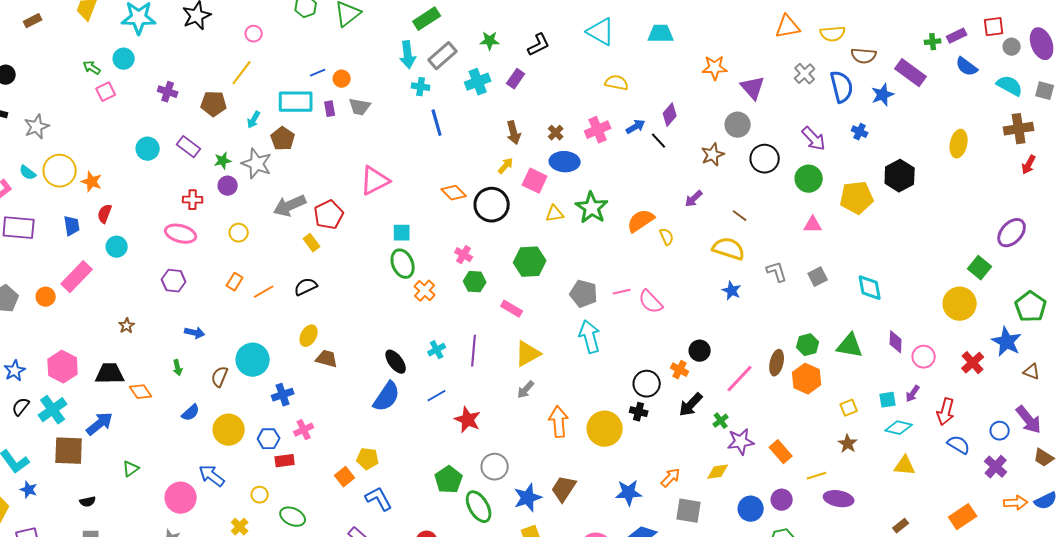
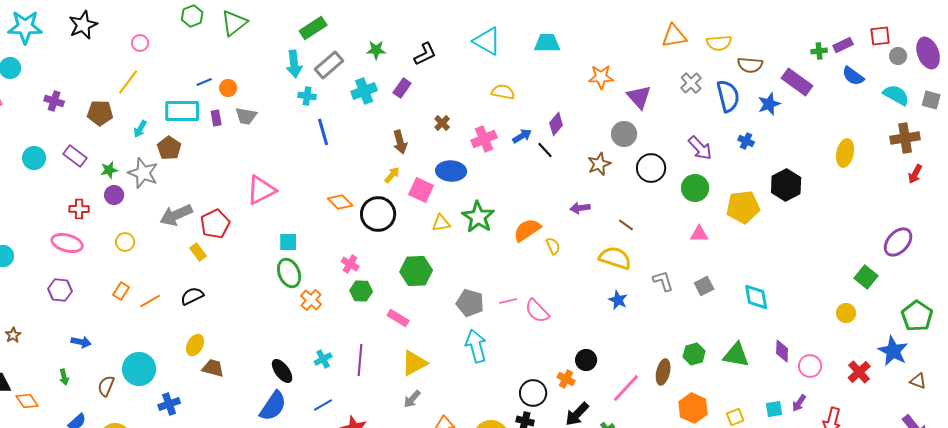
brown cross: (556, 133) -> (442, 123), moved
purple arrow: (694, 199) -> (580, 208), turned 36
yellow circle: (960, 304) -> (846, 313), size x0.6
orange hexagon: (807, 379) -> (693, 408), moved

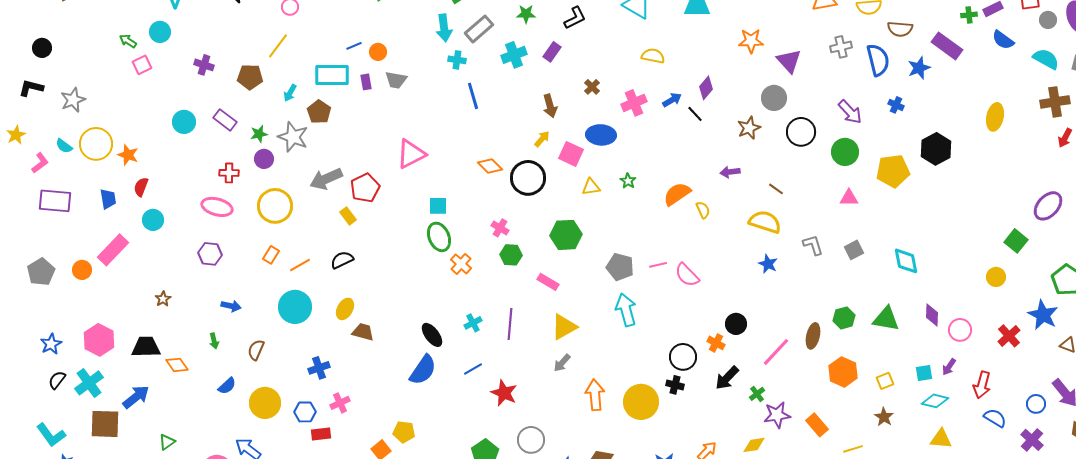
gray cross: (691, 83) -> (841, 47), turned 30
green star: (478, 217) -> (628, 181), size x0.5
yellow circle: (125, 242) -> (275, 206), size x1.8
cyan circle: (139, 369) -> (295, 307), moved

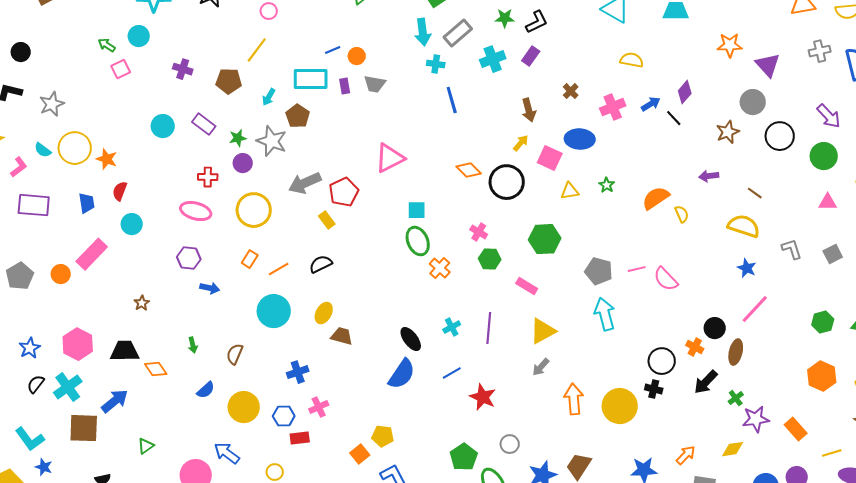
black L-shape: (575, 18) -> (537, 22), moved
blue arrow: (231, 306) -> (210, 288), moved
brown ellipse: (813, 336) -> (736, 352), moved
pink line: (776, 352) -> (755, 309), moved
gray circle: (531, 440) -> (510, 444), size x0.7

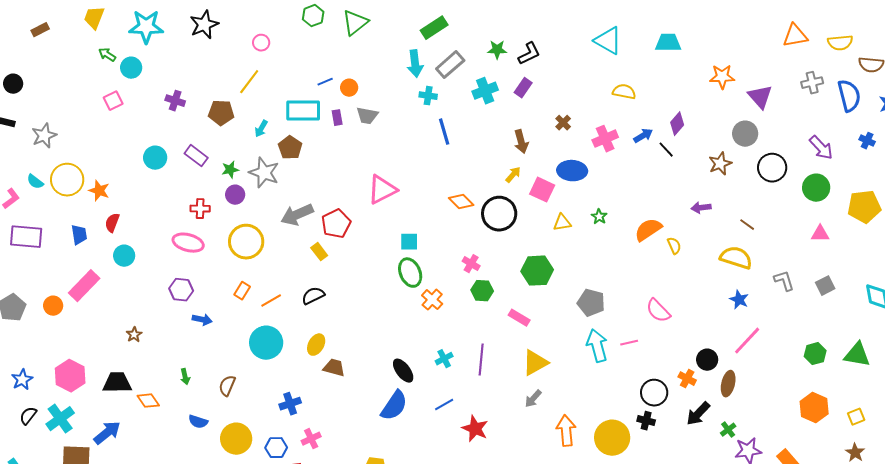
green arrow: (107, 45) -> (107, 55), moved
pink line: (637, 269) -> (629, 343), moved
blue semicircle: (206, 390) -> (198, 422), turned 60

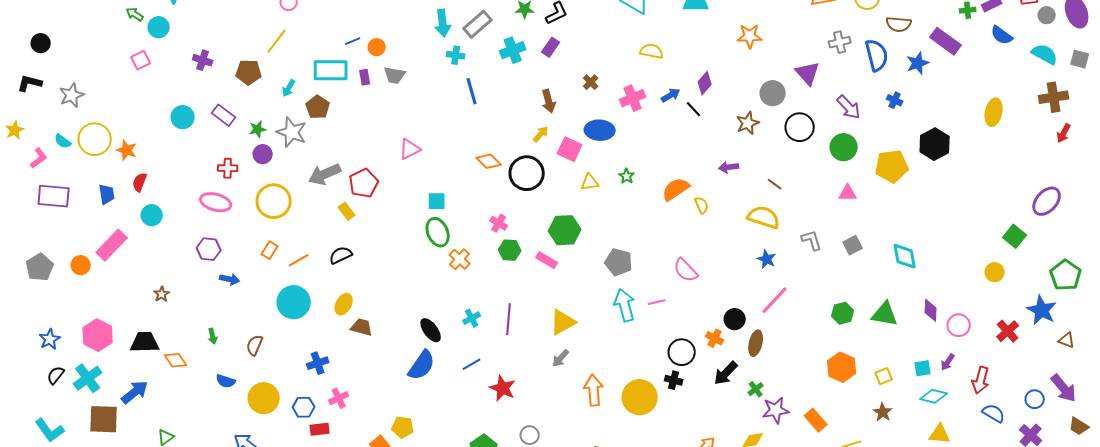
purple triangle: (760, 97) -> (808, 73), moved
pink triangle: (382, 190) -> (410, 149), size x0.7
pink rectangle: (519, 318) -> (547, 260), moved

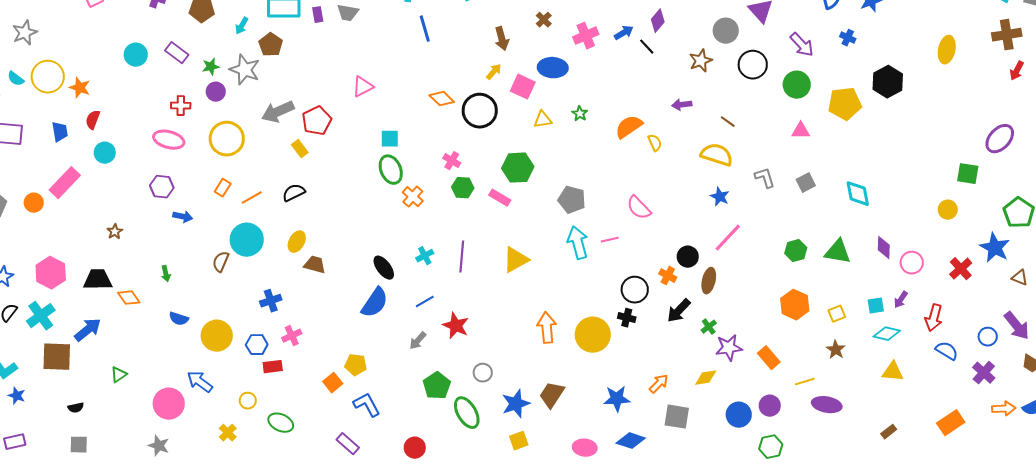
green square: (1015, 236) -> (968, 174), turned -30
brown semicircle: (255, 345) -> (221, 262), moved
gray arrow: (561, 358) -> (418, 341), moved

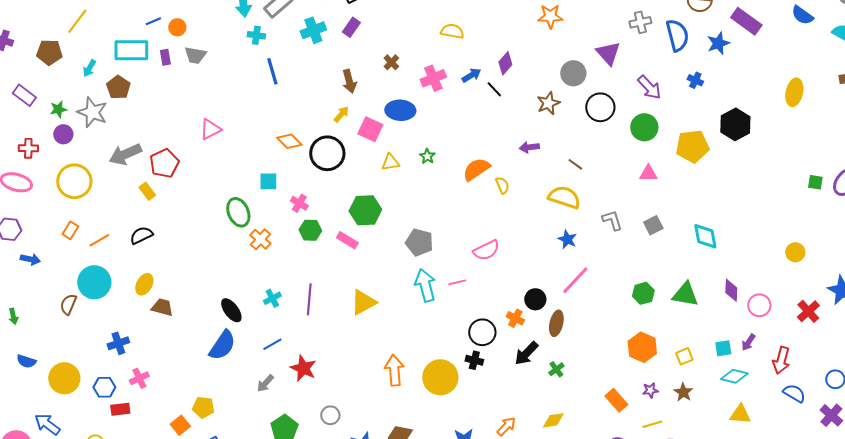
cyan square: (390, 139) -> (268, 181), moved
green square: (968, 174) -> (815, 182), moved, size x0.7
pink semicircle: (639, 208) -> (486, 250), turned -72
purple star: (729, 348) -> (650, 390), moved, size x0.6

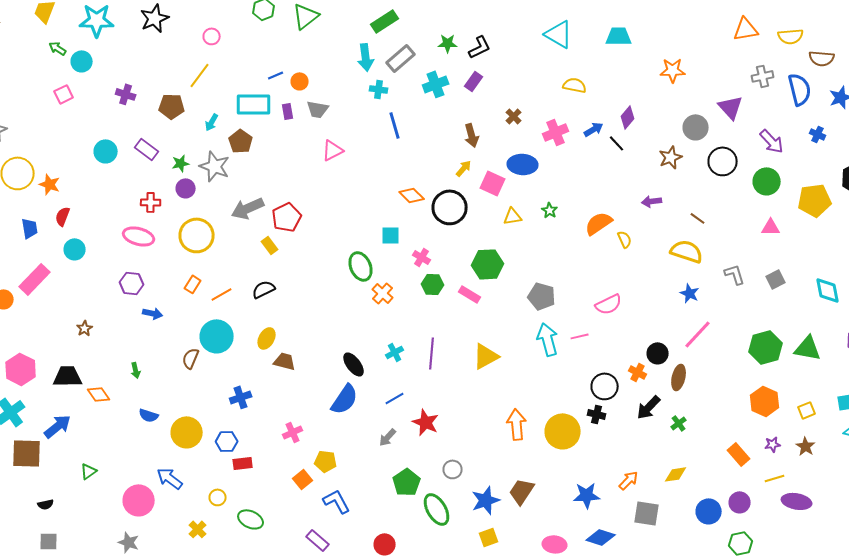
pink triangle: (210, 129) -> (333, 150), moved
green hexagon: (643, 293) -> (766, 347), size x1.5
pink cross: (139, 378) -> (293, 432), moved

